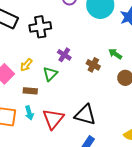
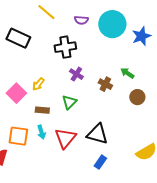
black cross: (40, 27) -> (65, 47), moved
green triangle: (50, 74) -> (69, 102), moved

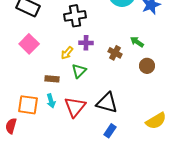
purple cross: (76, 74) -> (86, 43), turned -32
yellow arrow: (38, 84) -> (67, 53), moved
pink square: (16, 93) -> (29, 44), moved

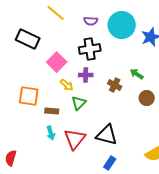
black cross: (75, 16) -> (90, 49), moved
pink square: (29, 44) -> (57, 62), moved
yellow arrow: (67, 53) -> (67, 85), turned -88
orange square: (28, 105) -> (29, 96), moved

